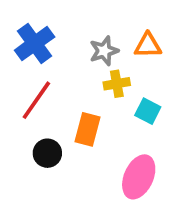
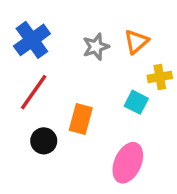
orange triangle: (148, 45) -> (136, 42), turned -40
yellow cross: (117, 84) -> (160, 77), moved

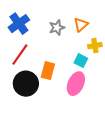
black circle: (44, 141) -> (26, 84), size x1.6
pink ellipse: (128, 163) -> (76, 84), moved

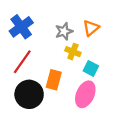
yellow cross: (95, 46) -> (73, 52), moved, turned 32

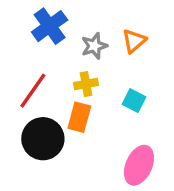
blue cross: (21, 27) -> (50, 26), moved
yellow cross: (73, 52) -> (86, 84), moved, turned -32
pink ellipse: (85, 94) -> (139, 165), moved

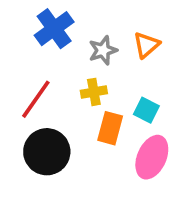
orange rectangle: (79, 117) -> (110, 128), moved
pink ellipse: (139, 165) -> (152, 157), moved

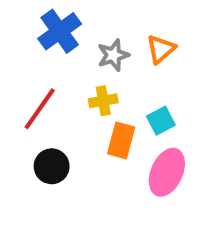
cyan square: (146, 110) -> (161, 121), turned 35
black circle: (47, 152) -> (52, 166), size x0.7

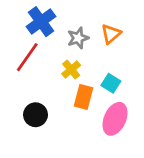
yellow cross: (103, 101) -> (71, 70), turned -30
red line: (40, 109) -> (27, 57), moved
cyan square: (161, 121) -> (111, 83), turned -30

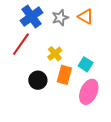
orange triangle: (111, 34) -> (86, 17), moved, turned -49
gray star: (78, 38) -> (60, 18), moved
black circle: (36, 115) -> (38, 80), moved

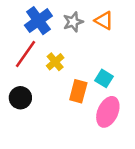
yellow cross: (55, 54) -> (55, 62), moved
black circle: (38, 80) -> (20, 98), moved

